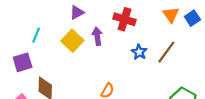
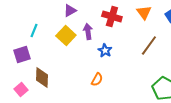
orange triangle: (171, 15) -> (144, 12), moved
blue star: (139, 52) -> (105, 50), moved

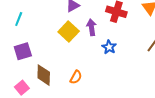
cyan line: (34, 30) -> (19, 19), moved
orange semicircle: (97, 80) -> (76, 77), moved

